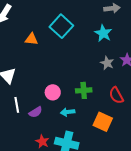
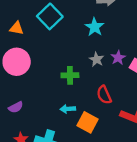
green cross: (84, 90) -> (70, 75), moved
pink circle: (53, 92) -> (17, 62), moved, size x1.6
cyan arrow: (68, 112) -> (68, 109), moved

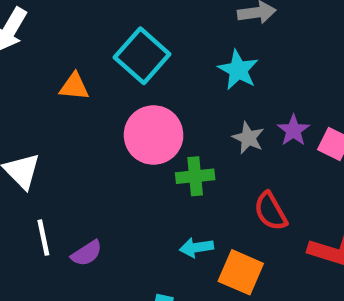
pink circle: (17, 62) -> (154, 135), moved

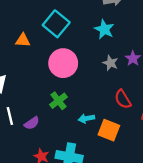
green cross: (195, 176) -> (58, 101), moved, turned -30

